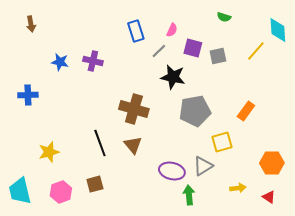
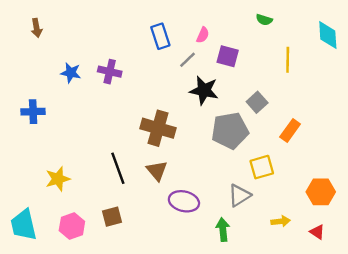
yellow line: (256, 51) -> (288, 60), moved, turned -40
gray square: (218, 56) -> (257, 102), moved, turned -30
purple ellipse: (172, 171) -> (184, 201), moved

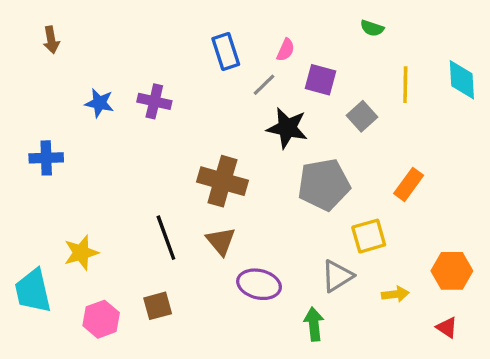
cyan diamond: (328, 35) -> (462, 80), moved
gray square: (257, 102) -> (362, 116), moved
yellow arrow: (281, 221) -> (395, 294), moved
cyan trapezoid: (24, 225) -> (33, 291), moved

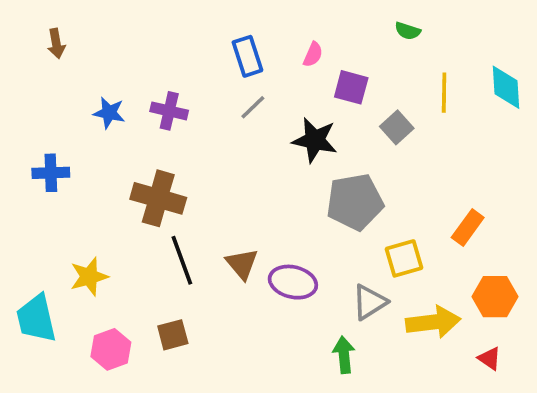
gray line: (264, 85) -> (253, 107), moved
brown cross: (222, 181) -> (158, 198), moved
orange rectangle: (409, 184) -> (468, 227), moved
purple ellipse: (259, 284) -> (293, 282), moved
yellow arrow: (395, 294) -> (433, 322), size x1.8

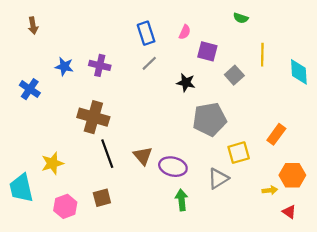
cyan diamond: (506, 87) -> (299, 72), moved
black star: (315, 140) -> (186, 83), size x0.7
blue cross: (51, 173) -> (30, 89), moved, turned 36
yellow arrow: (433, 322) -> (270, 190), moved, size x0.5
green arrow: (344, 355) -> (182, 200), moved

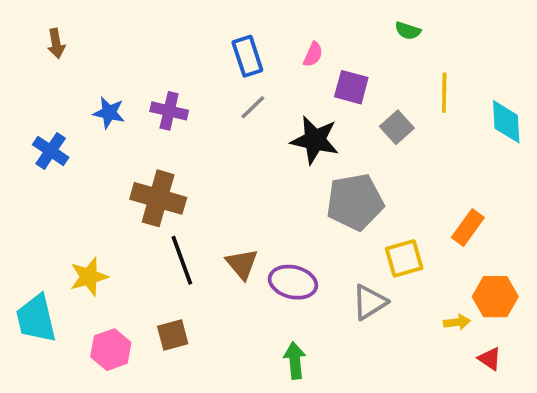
black star: (186, 83) -> (315, 140), size x1.5
green arrow: (182, 200) -> (295, 360), moved

